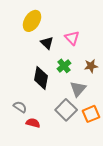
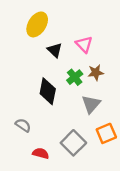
brown star: (91, 66) -> (96, 72), moved
gray square: (66, 110) -> (73, 143), moved
red semicircle: (33, 123) -> (41, 153), moved

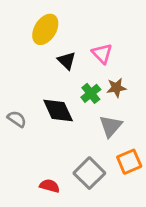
black diamond: (48, 91) -> (58, 110), turned -36
gray semicircle: (23, 125) -> (17, 119), moved

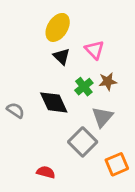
yellow ellipse: (45, 29) -> (58, 27), moved
orange square: (129, 162) -> (117, 164), moved
gray square: (89, 173) -> (83, 142), moved

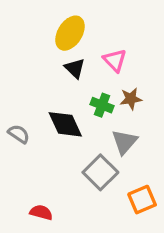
green cross: (84, 87) -> (102, 105), turned -30
red semicircle: (46, 172) -> (41, 212), moved

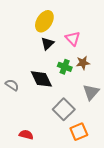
black triangle: (75, 68) -> (47, 44), turned 32
gray triangle: (124, 142) -> (91, 92), moved
orange square: (142, 200) -> (79, 132), moved

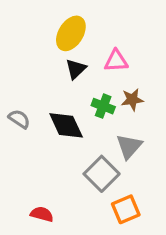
pink triangle: (73, 38) -> (116, 61), turned -49
gray semicircle: (12, 85) -> (19, 119), moved
gray triangle: (91, 92) -> (129, 146), moved

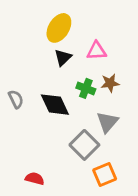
gray semicircle: (19, 119) -> (16, 99), turned 30

